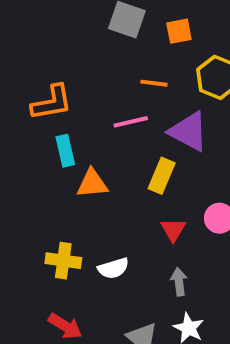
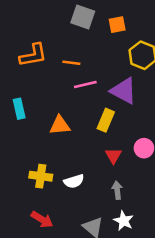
orange line: (154, 83) -> (71, 63), moved
orange L-shape: (52, 102) -> (33, 55), moved
cyan rectangle: (65, 151) -> (19, 109), moved

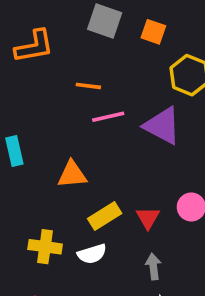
orange square: (117, 25) -> (153, 32), turned 30
orange L-shape: (33, 55) -> (34, 46), moved
yellow rectangle: (106, 120) -> (105, 216), moved, turned 35

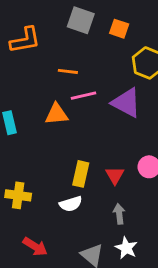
orange triangle: (72, 174) -> (56, 114), moved
yellow rectangle: (105, 216) -> (81, 174), turned -45
yellow cross: (45, 247) -> (18, 195), moved

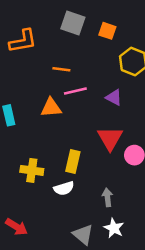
purple triangle: (126, 103) -> (114, 97), size x0.6
red triangle: (115, 175) -> (110, 138), moved, size x1.5
yellow cross: (18, 195) -> (32, 170), moved
red arrow: (35, 247) -> (16, 227), moved

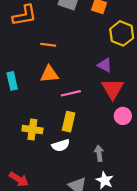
orange line: (61, 69) -> (48, 45), moved
pink line: (75, 91) -> (71, 93), moved
red triangle: (110, 138) -> (113, 89), moved

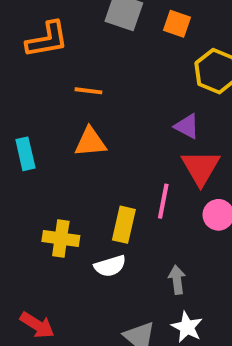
pink line: (71, 93) -> (163, 201), moved, turned -66

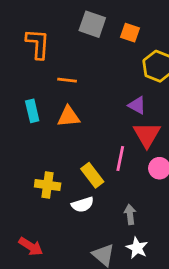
orange L-shape: (47, 40) -> (38, 44), turned -76
cyan rectangle: (25, 154) -> (32, 111), moved
yellow rectangle: (124, 225) -> (92, 175), turned -50

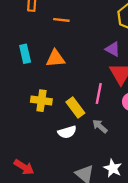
orange line: (67, 80) -> (61, 20), moved
yellow cross: (48, 185) -> (41, 101), moved
gray arrow: (130, 214) -> (100, 126), moved, turned -42

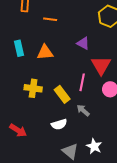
purple triangle: (113, 49) -> (83, 43), moved
white semicircle: (67, 132) -> (59, 124), moved
red arrow: (24, 167) -> (18, 130), moved

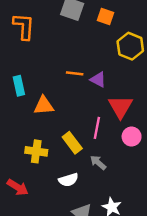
orange line: (50, 19) -> (75, 73), moved
orange triangle: (45, 52) -> (44, 106), moved
yellow cross: (33, 88) -> (36, 151), moved

